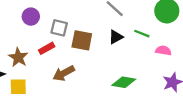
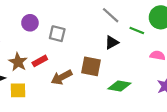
green line: (142, 34) -> (137, 30), moved
brown square: (82, 40) -> (91, 66), moved
red rectangle: (47, 48) -> (40, 61), moved

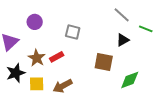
purple circle: (30, 23) -> (35, 22), moved
brown arrow: (62, 77) -> (63, 86), moved
green diamond: (119, 86) -> (130, 80), turned -30

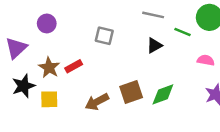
gray line: (122, 15) -> (153, 15), turned -30
gray square: (73, 32) -> (104, 36), moved
brown square: (104, 62) -> (131, 92), moved, turned -30
brown arrow: (63, 86) -> (97, 102), moved

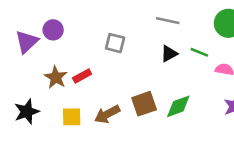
green line: (182, 32) -> (199, 52), moved
purple triangle: (16, 48) -> (27, 42), moved
black star: (23, 86) -> (27, 112), moved
yellow square: (49, 99) -> (72, 117), moved

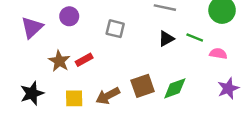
purple circle: (53, 30) -> (69, 16), moved

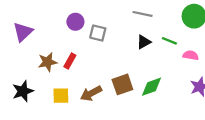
purple circle: (69, 16) -> (75, 22), moved
red rectangle: (84, 60) -> (70, 61), turned -32
brown star: (59, 61) -> (47, 62), turned 30

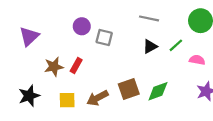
green line: (169, 41) -> (176, 45), turned -64

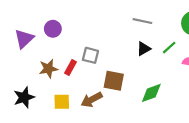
purple circle: (82, 26) -> (53, 29), moved
gray square: (104, 37) -> (90, 55), moved
brown square: (129, 89) -> (114, 81), moved, turned 30

